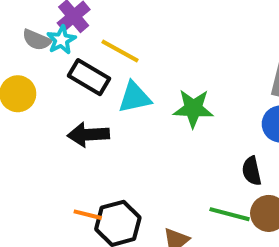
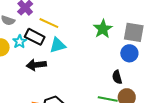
cyan star: (61, 40) -> (20, 42), moved
green star: (193, 108) -> (103, 29), moved, turned -30

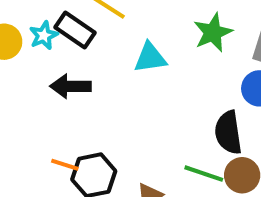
cyan triangle: (58, 45) -> (150, 58), moved
black semicircle: (117, 77) -> (228, 132), size x1.5

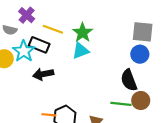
green star: (213, 33) -> (83, 33), moved
cyan star: (44, 35) -> (24, 51), size x1.5

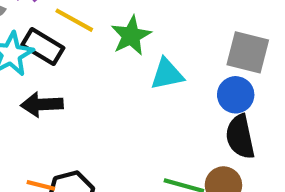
cyan triangle: (81, 51) -> (167, 74), moved
black semicircle: (129, 80) -> (240, 137), moved

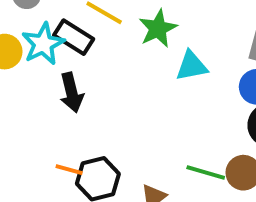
black arrow: (42, 104) -> (72, 93), turned -102

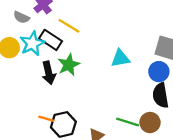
green star: (158, 29) -> (69, 65), moved

